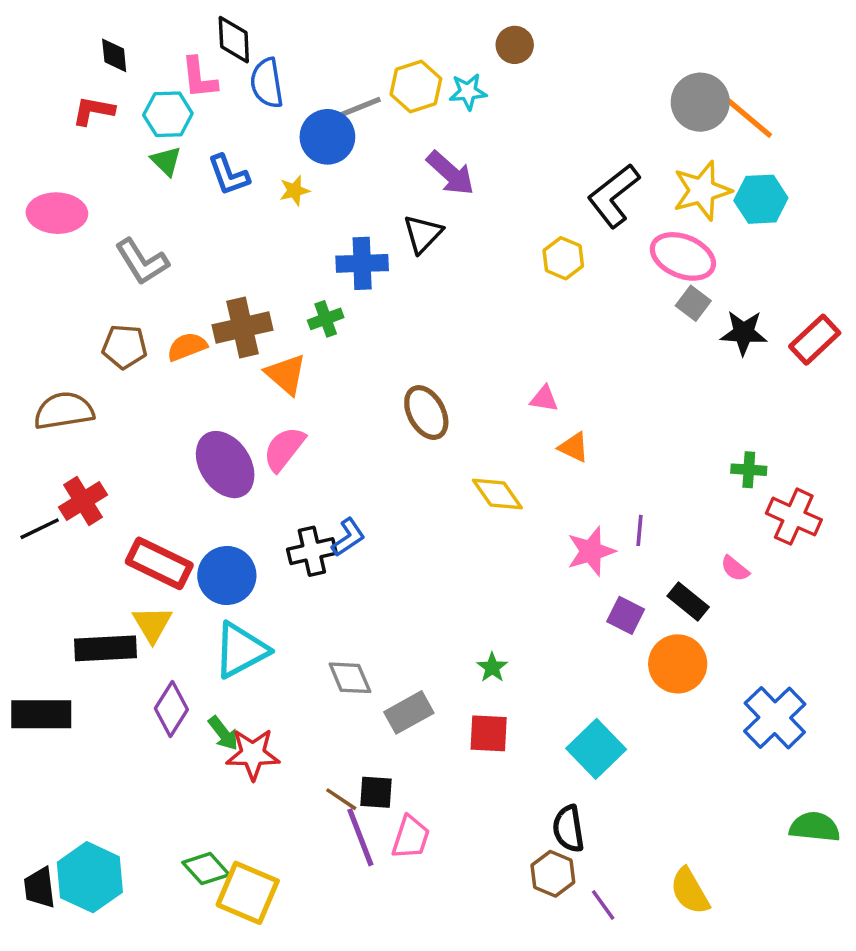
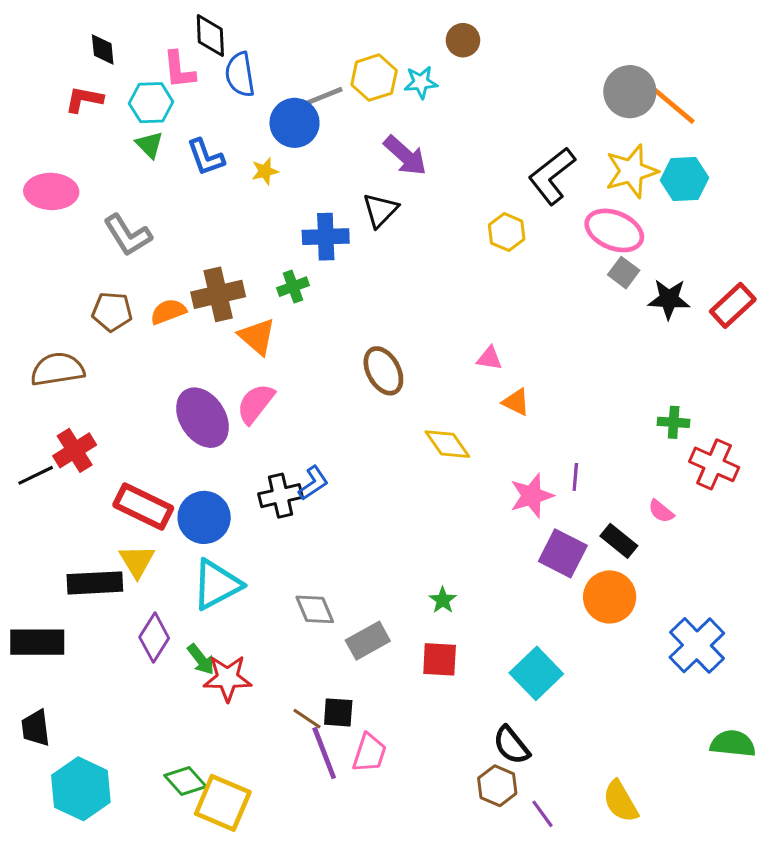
purple square: (626, 615) -> (563, 553), size x1.4
black semicircle: (568, 829) -> (511, 745), turned -30
black trapezoid: (40, 888) -> (36, 728), moved

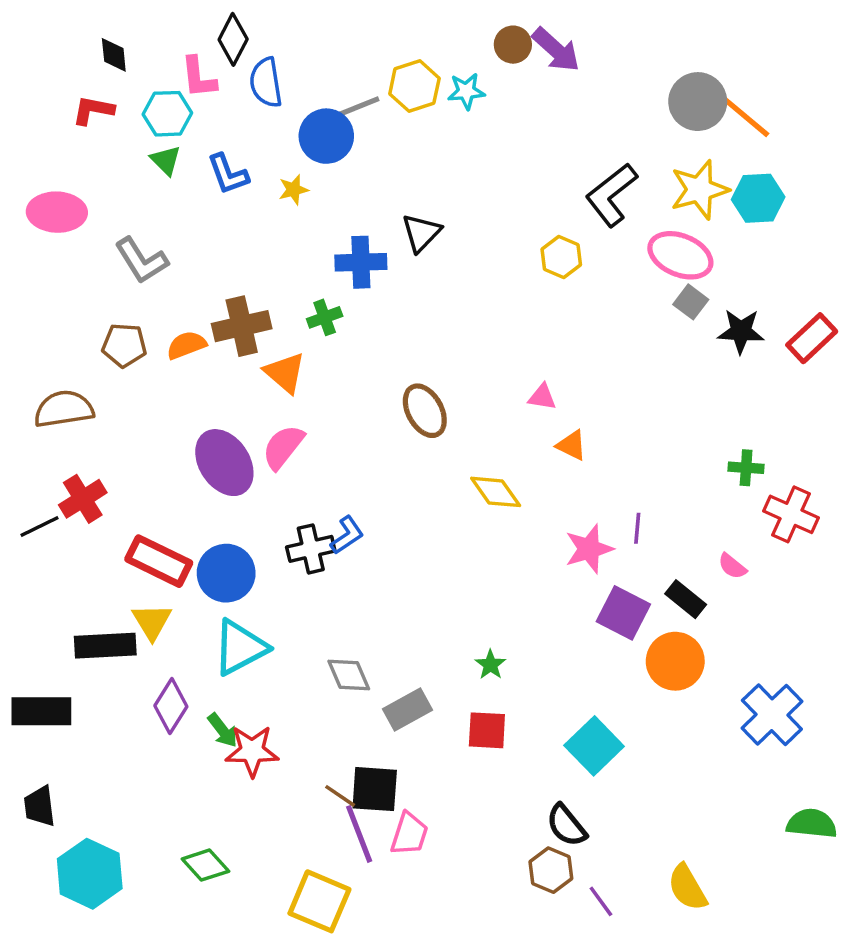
black diamond: (210, 36) -> (233, 39), turned 30
purple arrow: (405, 156) -> (556, 50), moved
black square: (338, 712) -> (375, 789), size x1.4
yellow square: (223, 803) -> (319, 901), moved

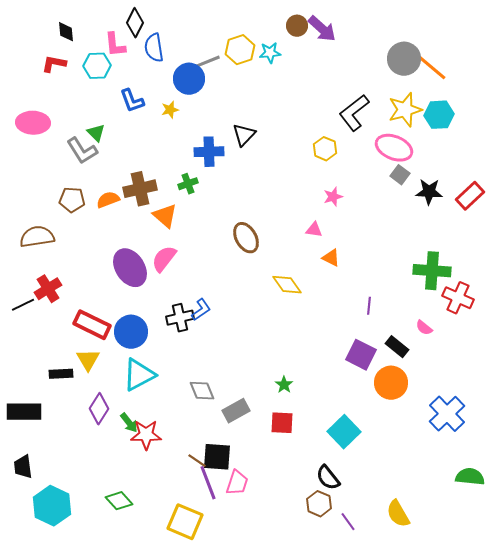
green triangle: (166, 160) -> (96, 133), moved
green cross: (746, 468) -> (432, 271), size x1.8
pink star: (589, 549) -> (333, 197), moved, size x0.7
black rectangle: (105, 646) -> (61, 374), size x0.7

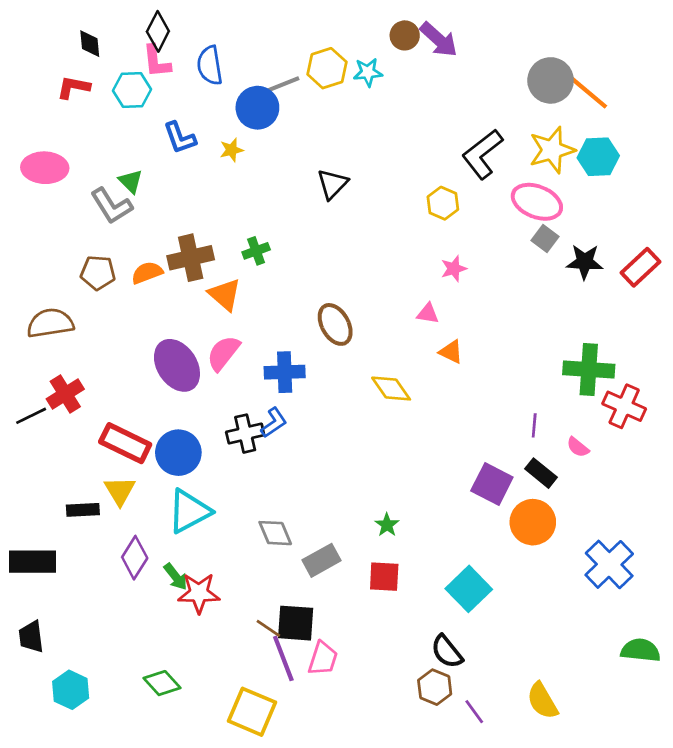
black diamond: (135, 23) -> (158, 31), moved
blue cross: (209, 152) -> (285, 372), moved
purple line: (369, 306) -> (534, 425), moved
cyan hexagon: (52, 506) -> (71, 690), size x0.7

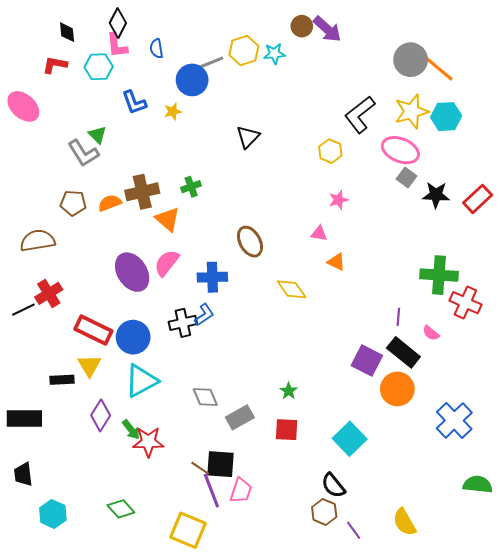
blue semicircle: (210, 65) -> (156, 48), size x0.7
pink ellipse: (45, 168) -> (23, 106), moved, turned 40
black rectangle: (541, 473) -> (403, 352), size x1.4

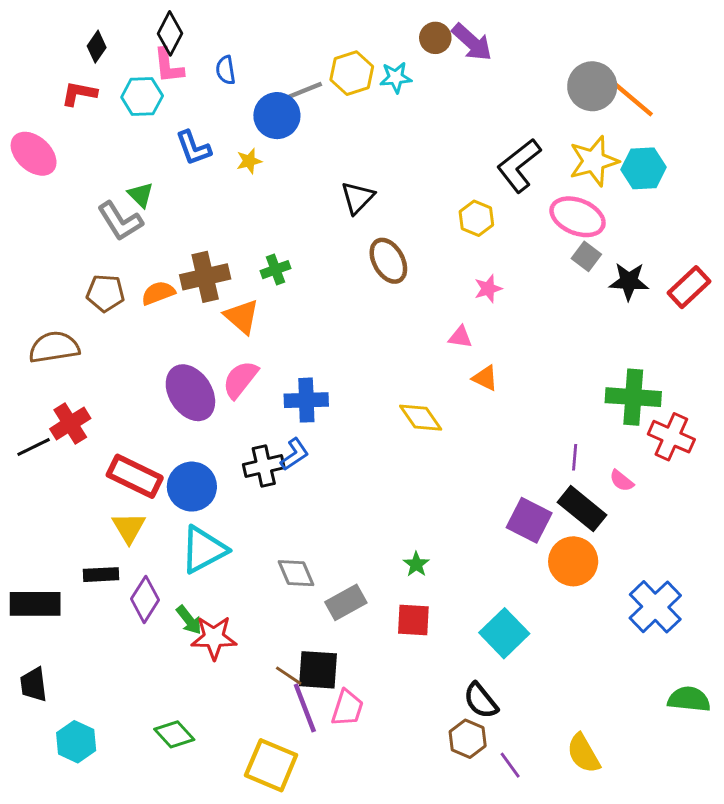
black diamond: (67, 32) -> (97, 47), turned 40
brown ellipse: (250, 242) -> (388, 261), moved
black rectangle: (62, 380) -> (101, 575), moved

